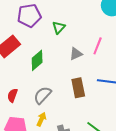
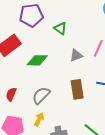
green triangle: (59, 27) -> (60, 28), turned -40
green diamond: (37, 60) -> (37, 60), turned 40

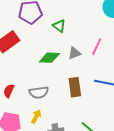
green diamond: (37, 60) -> (49, 58), moved
gray semicircle: (41, 95) -> (39, 92), turned -144

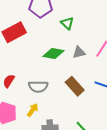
brown rectangle: (75, 87) -> (75, 86), turned -42

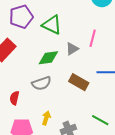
green triangle: (67, 23) -> (52, 25), size x1.5
gray semicircle: (38, 87) -> (41, 83), moved

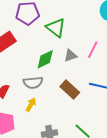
green diamond: (48, 58) -> (45, 59), turned -30
yellow arrow: (46, 118) -> (31, 105), moved

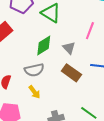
gray triangle: (70, 55) -> (69, 48), moved, turned -48
yellow arrow: (31, 105) -> (34, 92), turned 120

